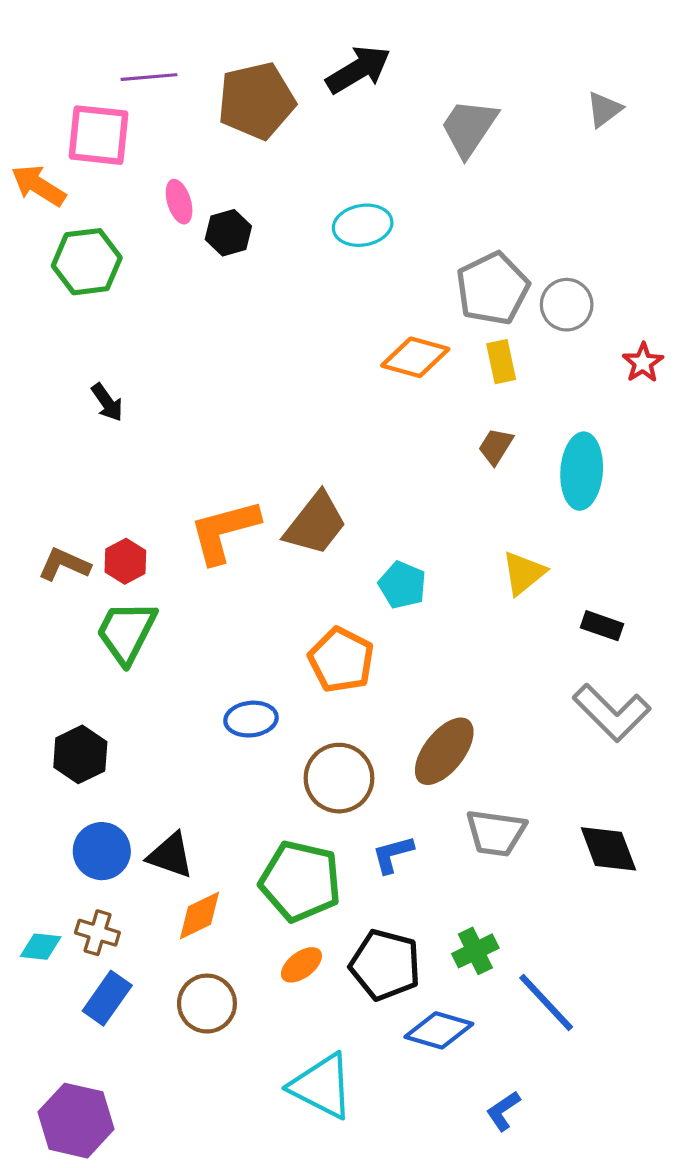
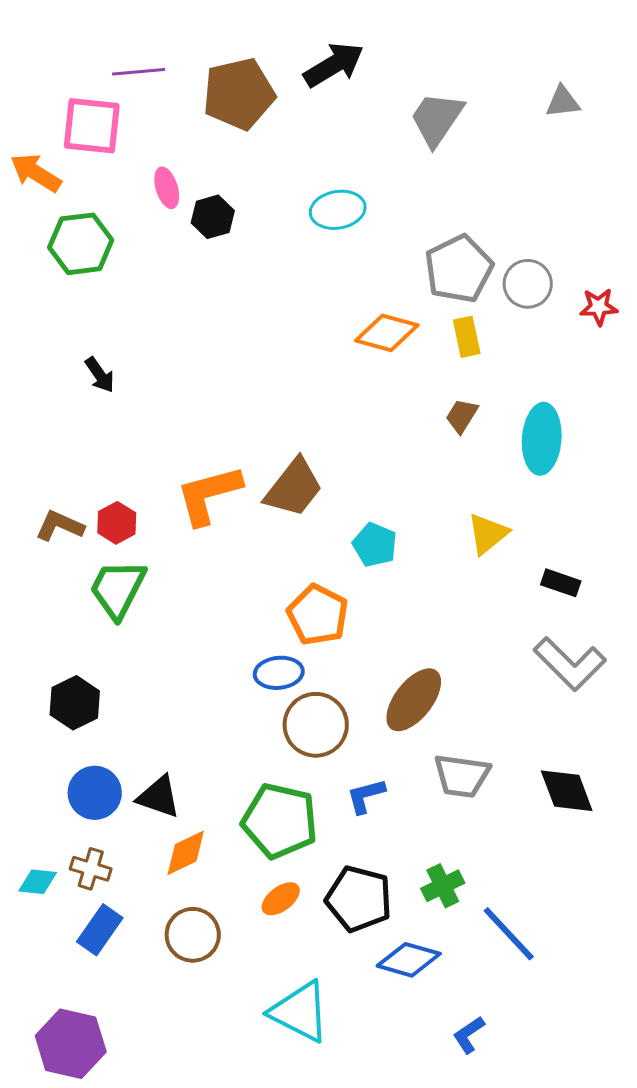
gray triangle: (604, 109) -> (563, 102), turned 30
red star: (643, 363) -> (599, 307), moved, turned 30
blue ellipse: (251, 719) -> (279, 673), moved

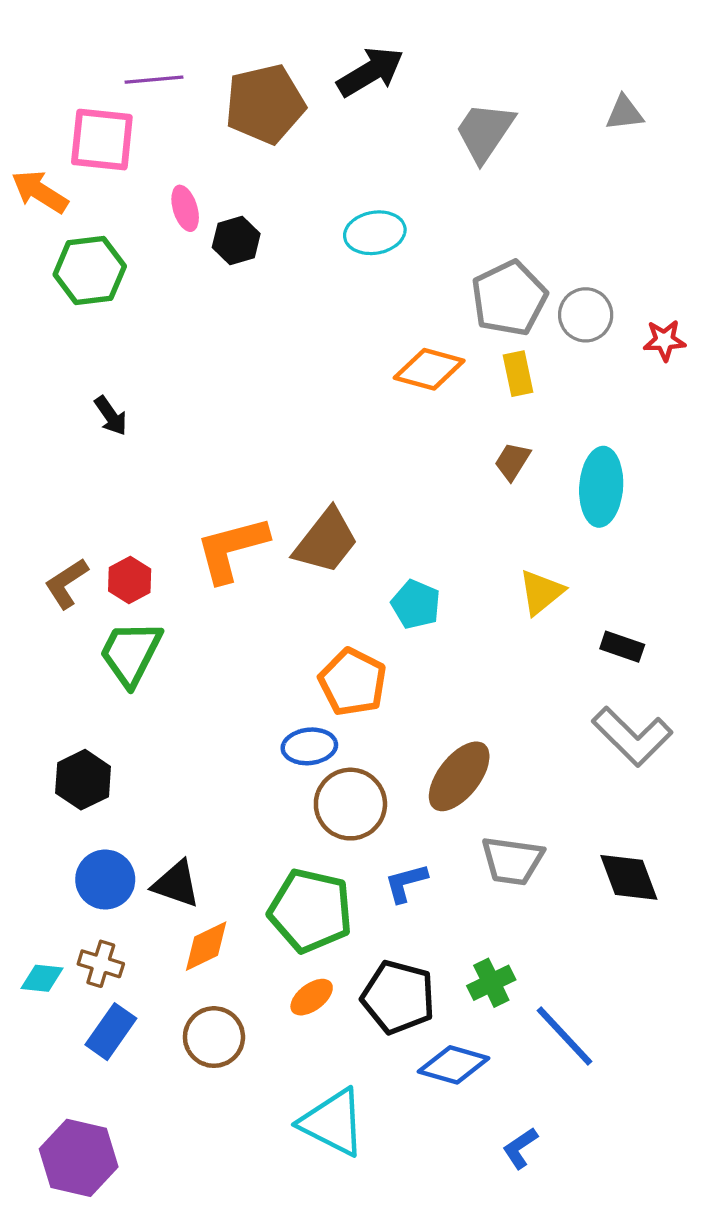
brown L-shape: (60, 526) -> (66, 583), turned -57

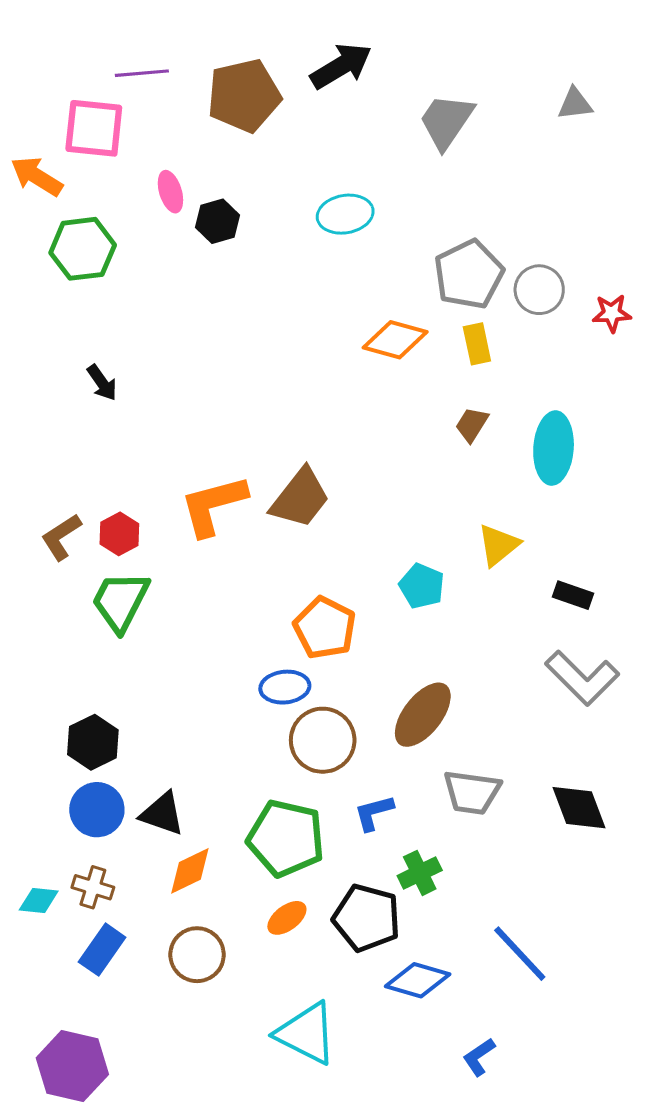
cyan pentagon: (416, 604) -> (422, 586), moved
black hexagon: (83, 780) -> (93, 742), moved
green cross: (491, 983) -> (420, 873), moved

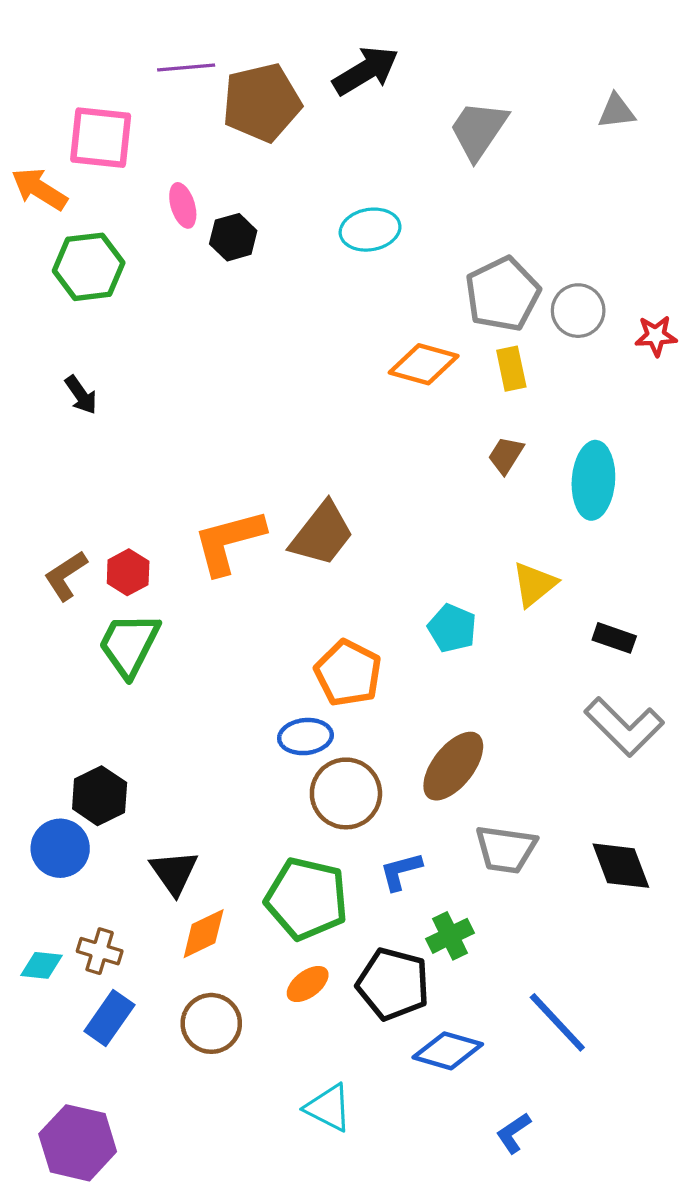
purple line: (142, 73) -> (186, 67), moved
black arrow: (102, 383) -> (81, 395), moved
blue circle: (97, 810) -> (60, 848), moved
black triangle: (162, 814) -> (174, 872), turned 36
cyan triangle: (306, 1033) -> (328, 1108), size x0.7

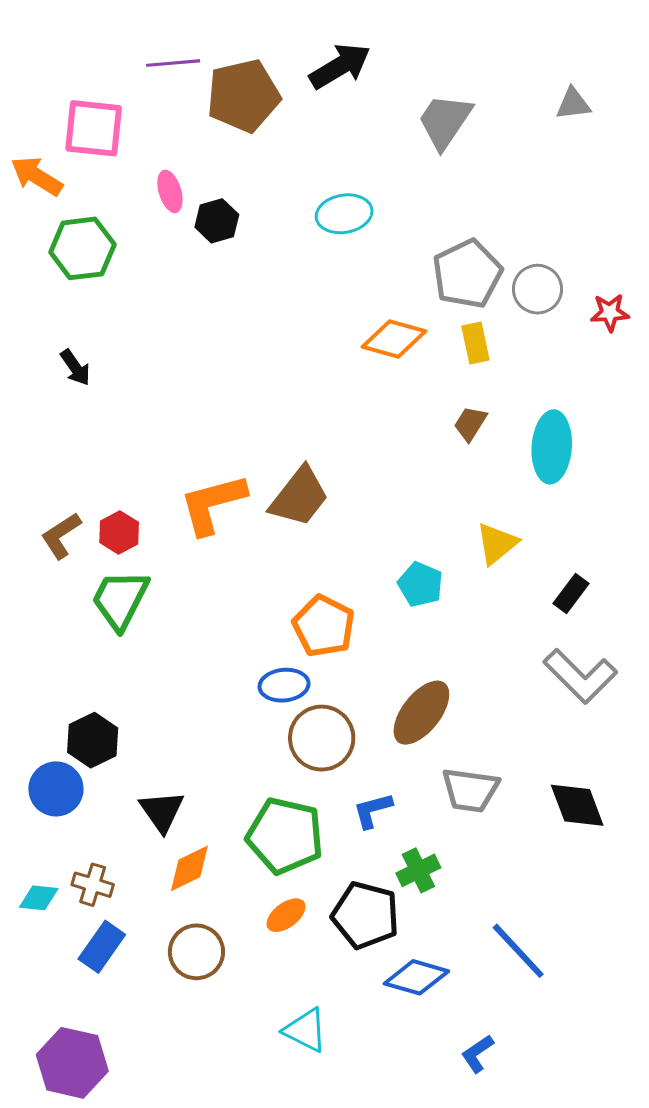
black rectangle: (614, 638) -> (571, 593), turned -72

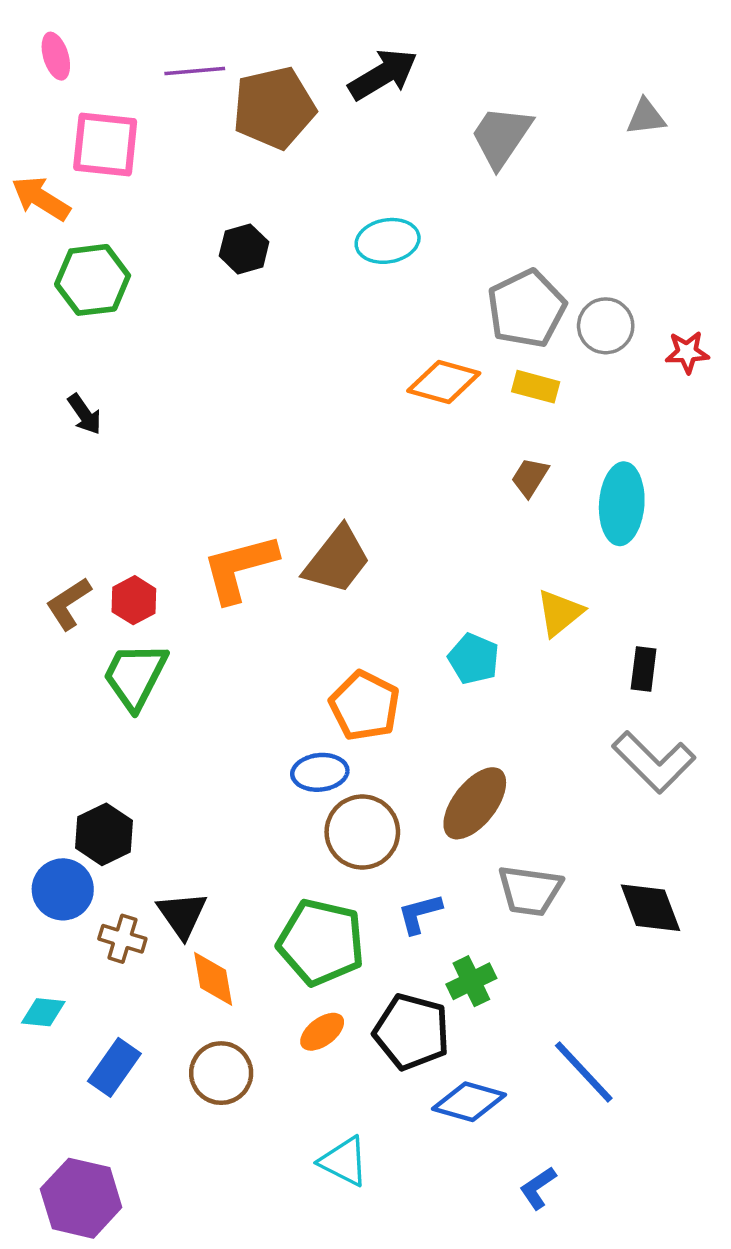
pink ellipse: (170, 191) -> (56, 56), moved
yellow rectangle: (475, 343) -> (536, 387), turned -63
black rectangle: (571, 593) -> (644, 669), turned -30
orange diamond: (189, 868) -> (213, 979), turned -74
brown cross: (93, 885) -> (122, 939), moved

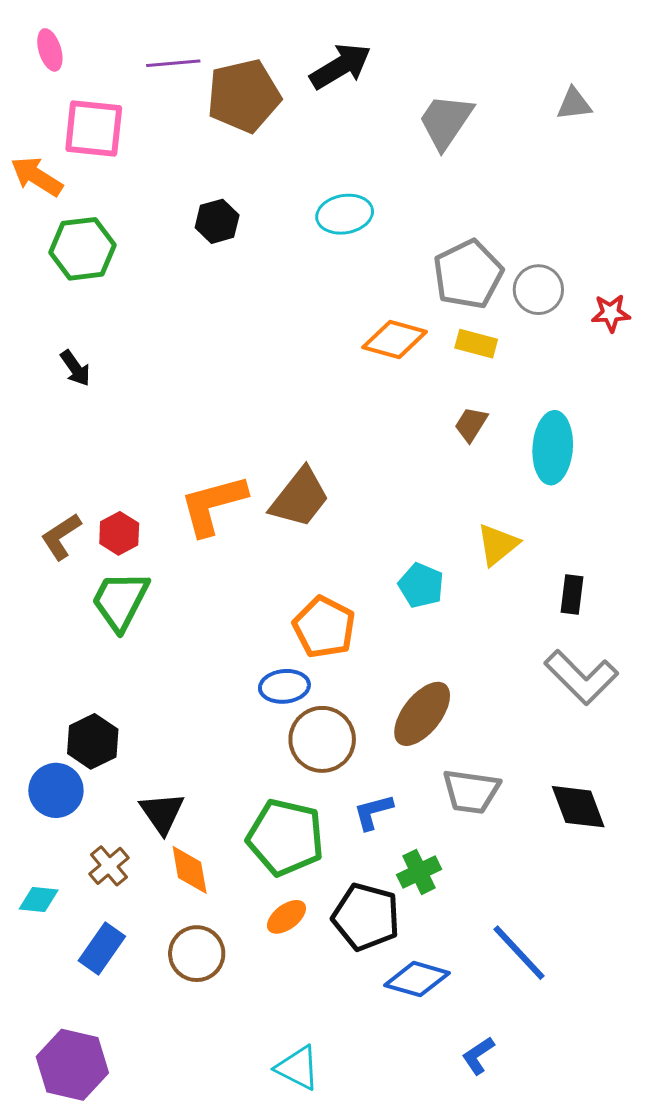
brown cross: (122, 939) -> (109, 866), moved, turned 33
cyan triangle: (344, 1161) -> (298, 1068), moved

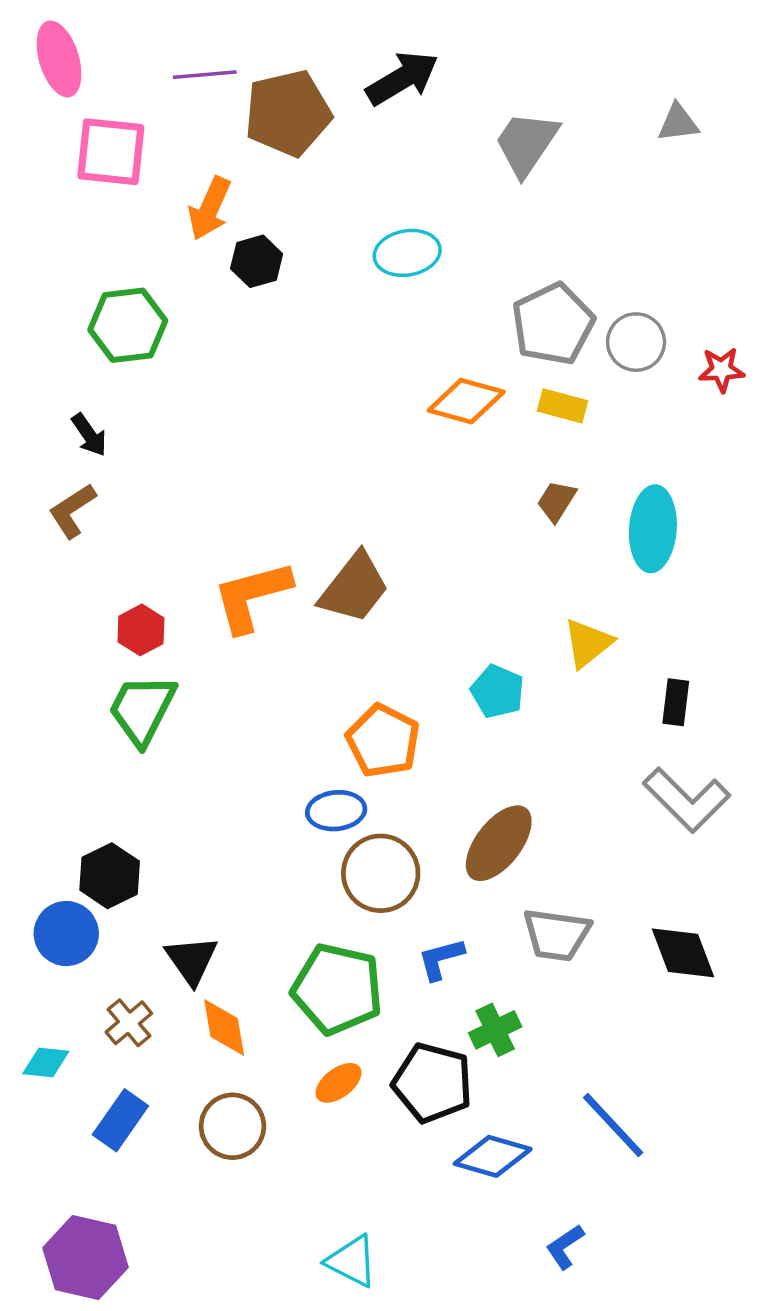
pink ellipse: (50, 50) -> (59, 59), size x1.5
orange arrow: (37, 176) -> (210, 208), moved, turned -98
green hexagon: (82, 249) -> (128, 325), moved
brown L-shape: (61, 536) -> (72, 511), moved

